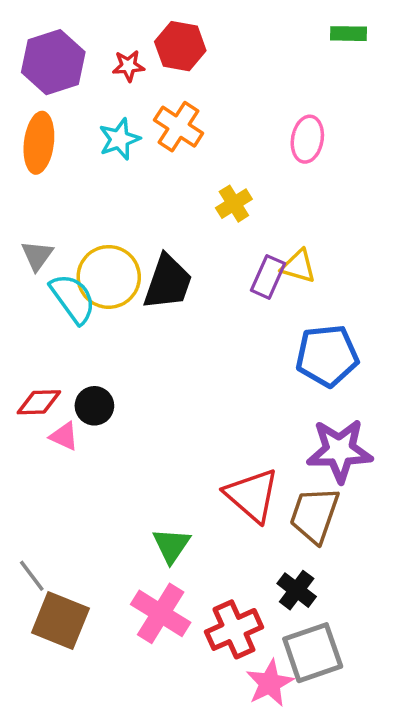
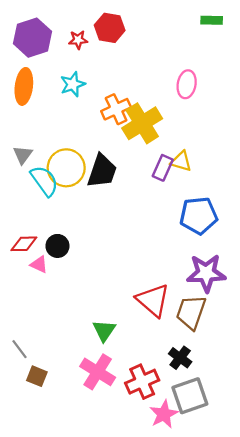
orange cross: (179, 127) -> (116, 109), moved, turned 32
yellow cross: (234, 204) -> (142, 123), size x1.8
brown square: (60, 621) -> (37, 376), size x0.6

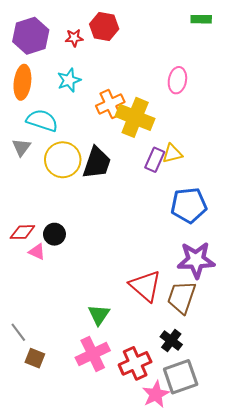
yellow cross: (142, 123) -> (135, 117), turned -36
yellow triangle: (181, 161) -> (172, 154), turned -30
cyan semicircle: (44, 181) -> (42, 120), moved, turned -36
pink cross: (98, 372) -> (93, 354), turned 32

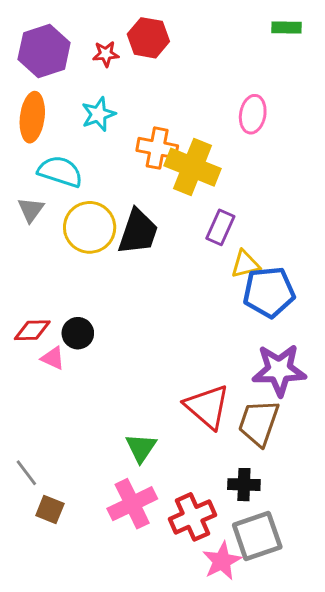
orange cross: (110, 104) -> (157, 148), turned 36
yellow triangle: (172, 154) -> (245, 264), moved
black cross: (171, 341) -> (244, 485), turned -35

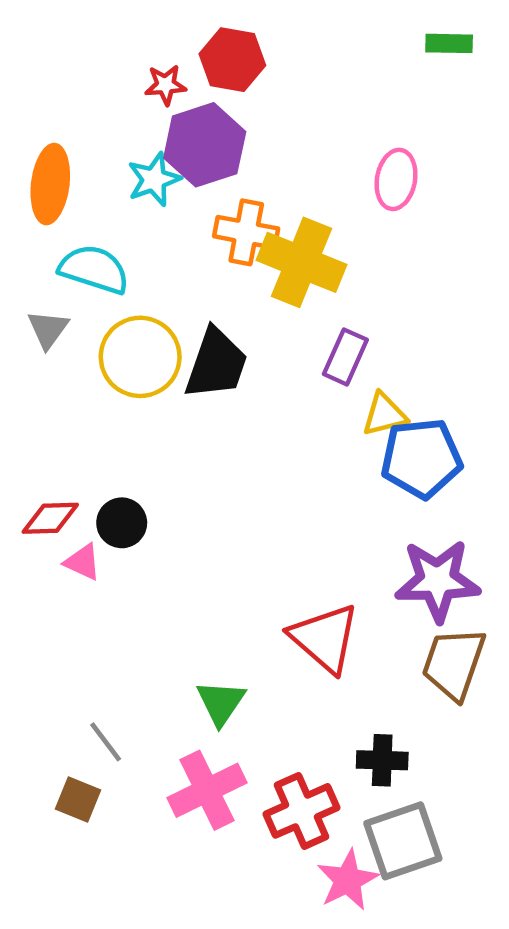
purple hexagon: (44, 51) -> (205, 145), moved
brown trapezoid: (259, 423) -> (454, 663), moved
gray line: (26, 473) -> (106, 742), moved

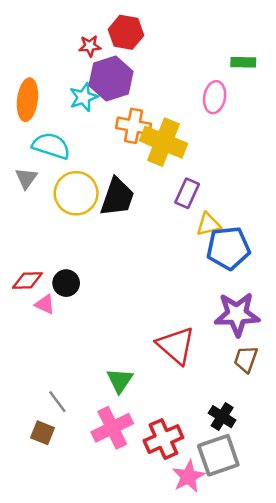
green rectangle: (449, 43) -> (243, 62), moved
brown trapezoid: (454, 663) -> (246, 359), size x0.7
black cross: (382, 760) -> (222, 417), moved, turned 30

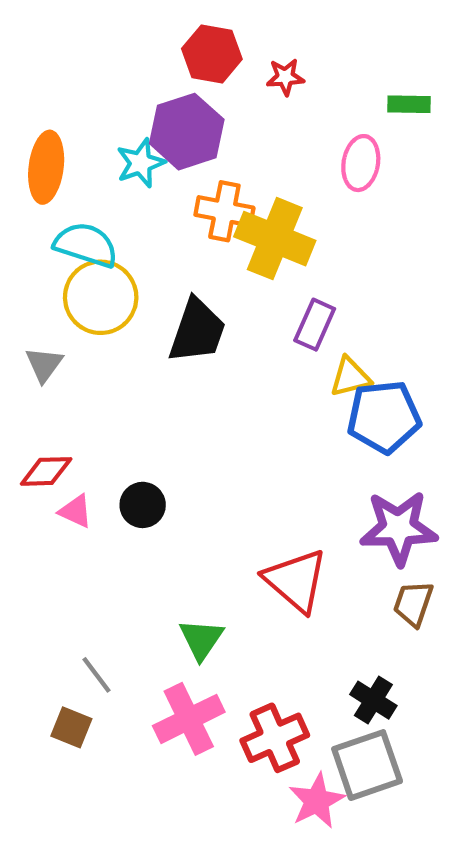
red star: (90, 46) -> (285, 77), moved
gray triangle: (26, 178) -> (44, 364), moved
yellow circle: (76, 193) -> (101, 297), moved
black circle: (66, 283) -> (143, 505), moved

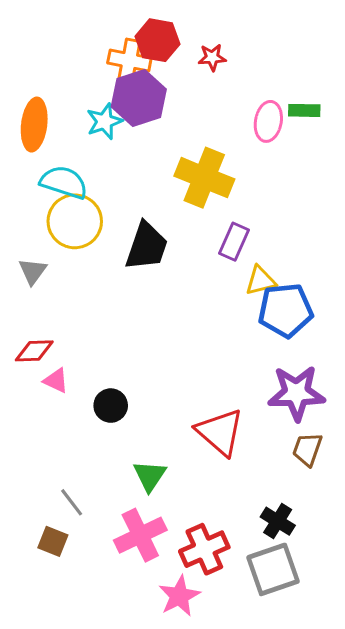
green rectangle: (409, 104) -> (304, 110), moved
orange cross: (224, 211) -> (129, 61), moved
black circle: (143, 505) -> (111, 406), moved
pink star: (317, 801) -> (179, 596), moved

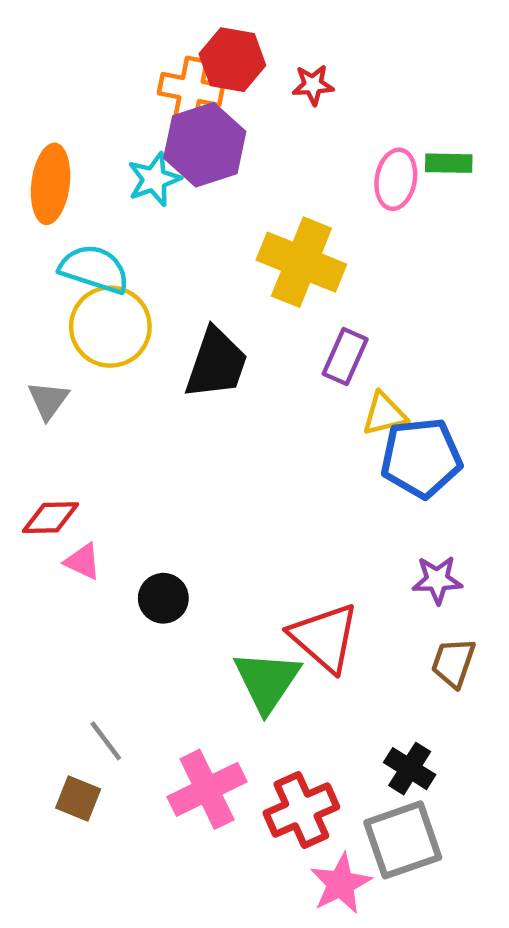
purple star: (296, 393) -> (437, 580), size x0.6
green triangle: (150, 476) -> (267, 681), moved, size x1.4
pink star: (179, 596) -> (341, 884), moved

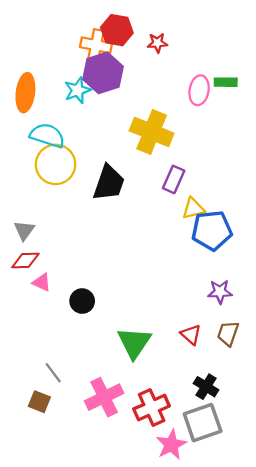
gray triangle: (48, 400) -> (24, 230), moved
red triangle: (324, 637) -> (191, 335), moved, size x0.6

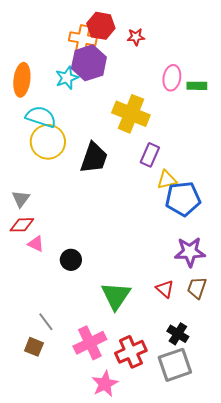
green rectangle: (226, 82) -> (197, 86), moved
purple star: (220, 292) -> (190, 252), size x1.4
pink star: (171, 445) -> (105, 384), moved

